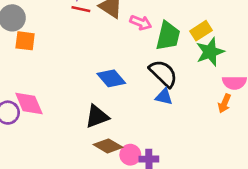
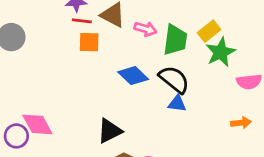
orange square: (25, 41) -> (89, 42), moved
blue diamond: (111, 78) -> (133, 76), moved
orange arrow: (224, 103) -> (241, 123), moved, turned -114

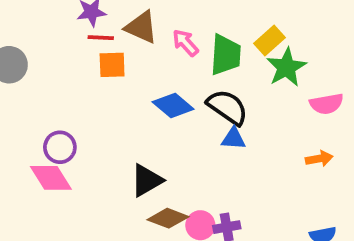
pink arrow: (145, 29) -> (185, 43), turned -145
purple circle: (16, 136) -> (60, 147), moved

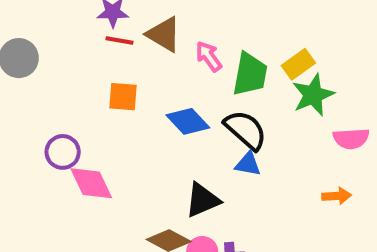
orange square: (112, 65) -> (123, 97), moved
pink diamond: (51, 178) -> (91, 183), moved
black triangle: (147, 180) -> (202, 200), moved

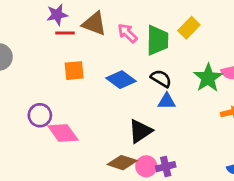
green star: (313, 95) -> (208, 78), moved
black semicircle: (246, 130) -> (161, 79), size x0.7

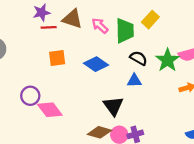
black semicircle: (161, 79) -> (139, 58), moved
black triangle: (140, 131) -> (113, 106), turned -30

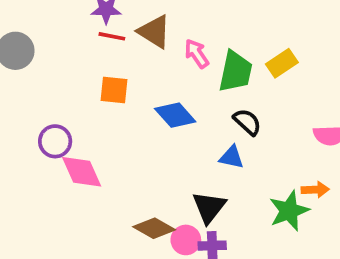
green star: (168, 60) -> (289, 211), moved
black triangle: (113, 106) -> (209, 207), moved

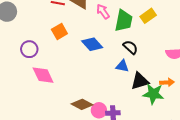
orange square: (114, 90) -> (59, 31), turned -35
purple circle: (55, 141) -> (29, 49), moved
black triangle: (209, 207) -> (140, 81), moved, turned 36
green star: (289, 211) -> (153, 94), turned 30

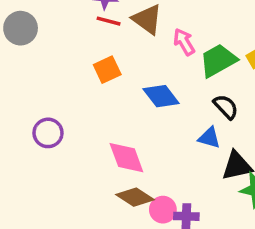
green trapezoid: (124, 21) -> (218, 60), turned -135
purple circle: (29, 49) -> (48, 133), moved
pink diamond: (43, 75) -> (126, 158), moved

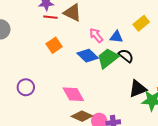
pink arrow: (184, 42) -> (96, 35), moved
green trapezoid: (218, 60) -> (108, 58), moved
blue triangle: (209, 138) -> (116, 37), moved

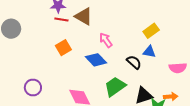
blue triangle: (116, 37) -> (149, 52), moved
green trapezoid: (108, 58) -> (115, 87), moved

